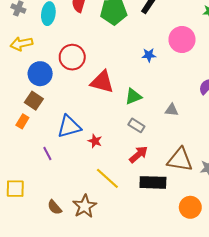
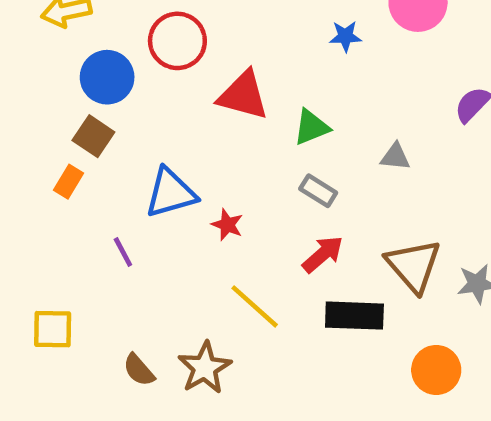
brown triangle: (180, 160) -> (413, 266), turned 40

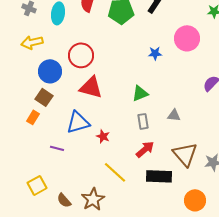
red triangle: (243, 95) -> (91, 87), moved
gray triangle: (395, 157) -> (174, 115), moved
gray rectangle: (318, 191) -> (143, 121), turned 49
purple line: (123, 252) -> (57, 148), turned -48
yellow square: (53, 329) -> (37, 185), moved, turned -30

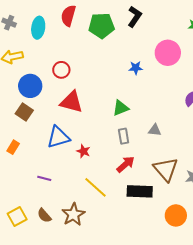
red circle: (81, 55) -> (61, 70), size x0.7
orange rectangle: (33, 117) -> (13, 147), moved
purple line: (57, 148) -> (44, 178), moved
yellow square: (37, 185) -> (17, 216), moved

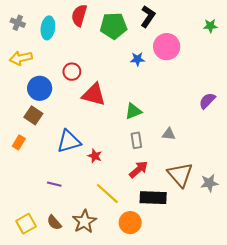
pink circle: (168, 53) -> (167, 47), moved
blue star: (136, 68) -> (137, 59), moved
red triangle: (71, 102) -> (94, 95), moved
orange rectangle: (13, 147) -> (19, 142), moved
orange circle: (176, 215) -> (130, 223), moved

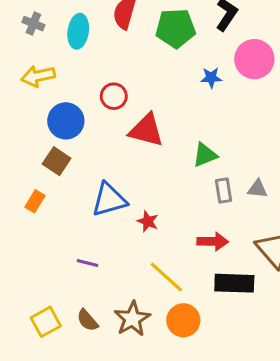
gray rectangle: (136, 140) -> (223, 190), moved
red arrow: (139, 169) -> (213, 241), turned 42
orange circle: (130, 223) -> (183, 320), moved

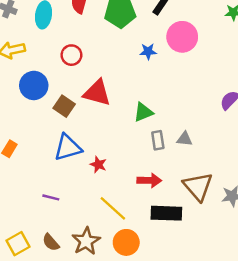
red circle: (114, 96) -> (71, 55), moved
brown square: (57, 161) -> (64, 106), moved

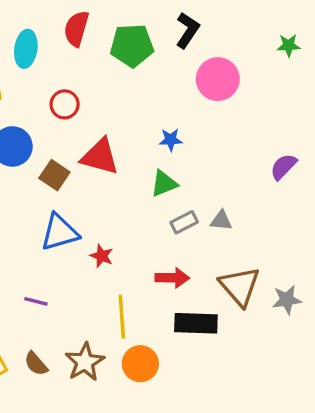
blue star: (148, 51) -> (171, 140), moved
gray rectangle: (158, 140) -> (184, 222), turned 72
yellow line: (113, 208) -> (122, 317), turned 44

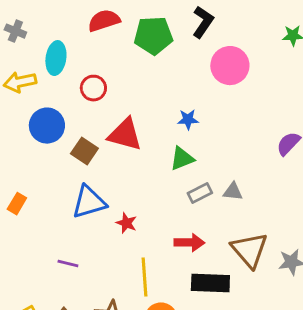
red semicircle: (76, 29) -> (104, 21), turned 56
cyan ellipse: (26, 49) -> (56, 58), moved

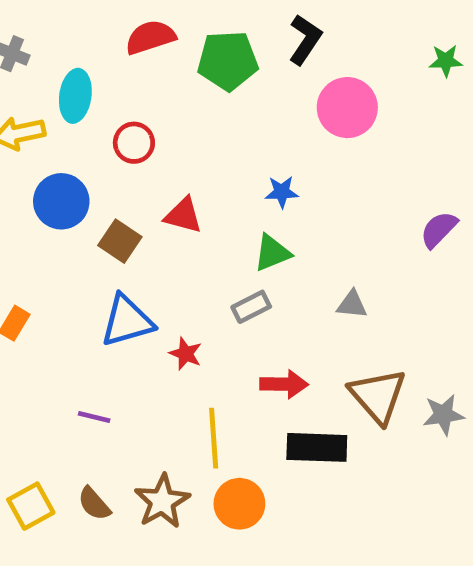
red triangle: (125, 135) -> (183, 215), size x0.7
gray rectangle: (200, 193) -> (251, 307), moved

